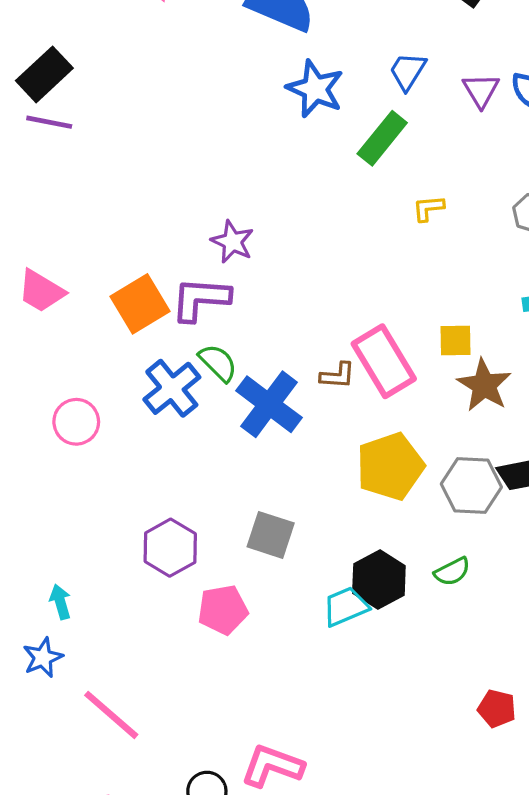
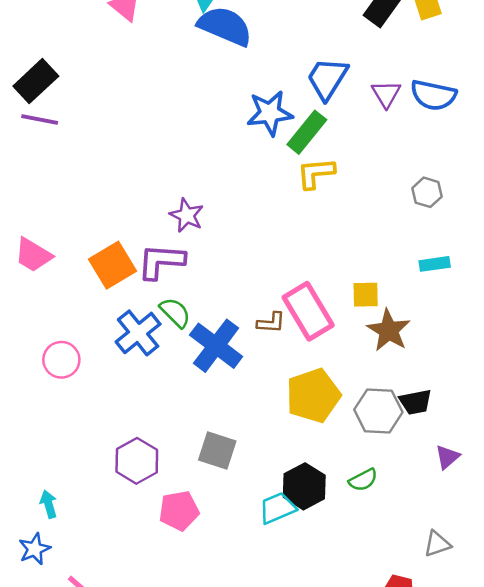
blue trapezoid: (408, 71) -> (327, 79), size x1.4
blue star: (315, 89) -> (270, 113), moved, turned -30
yellow L-shape: (428, 208) -> (316, 173), moved, size x1.5

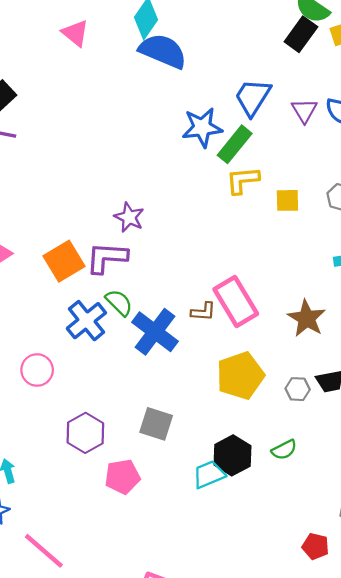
yellow square: (366, 295) -> (287, 200), moved
pink circle: (61, 360) -> (37, 370), moved
gray hexagon: (378, 411) -> (298, 389), size x0.6

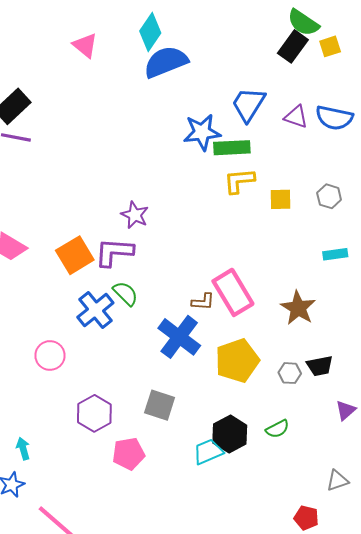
blue semicircle: (163, 51) -> (166, 62), turned -45
purple triangle: (304, 111) -> (296, 117), turned -40
green rectangle: (235, 144) -> (232, 148), turned 48
blue cross: (155, 332) -> (179, 337), moved

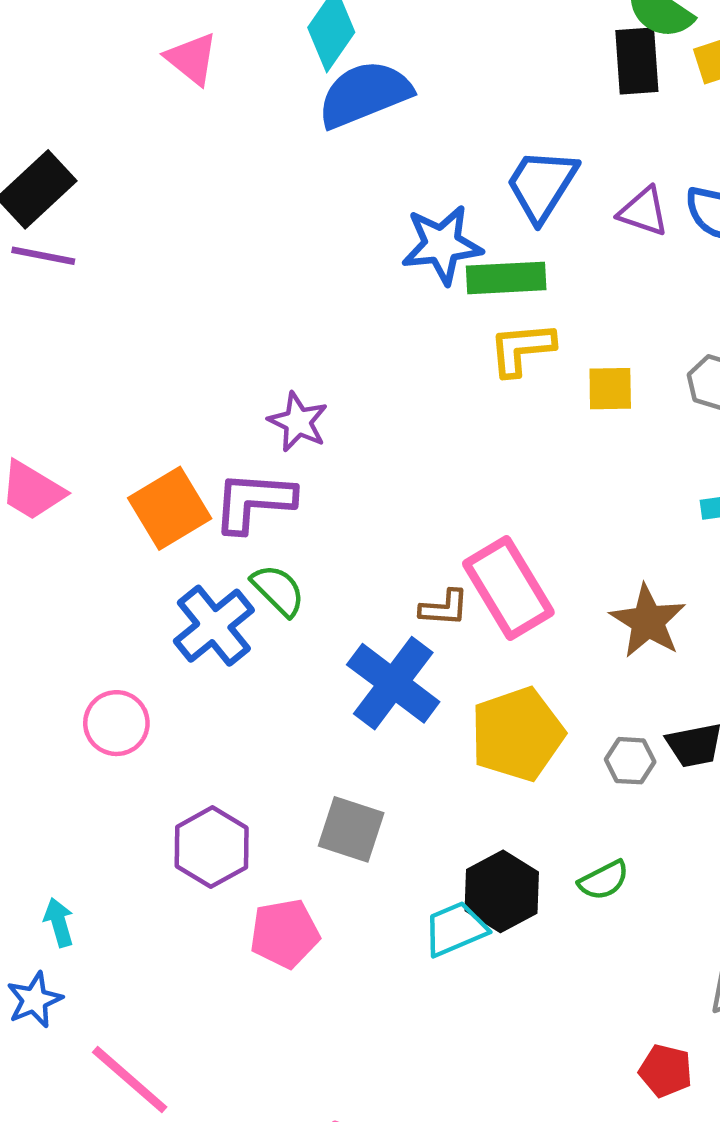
black rectangle: (293, 46) -> (637, 61), turned -40

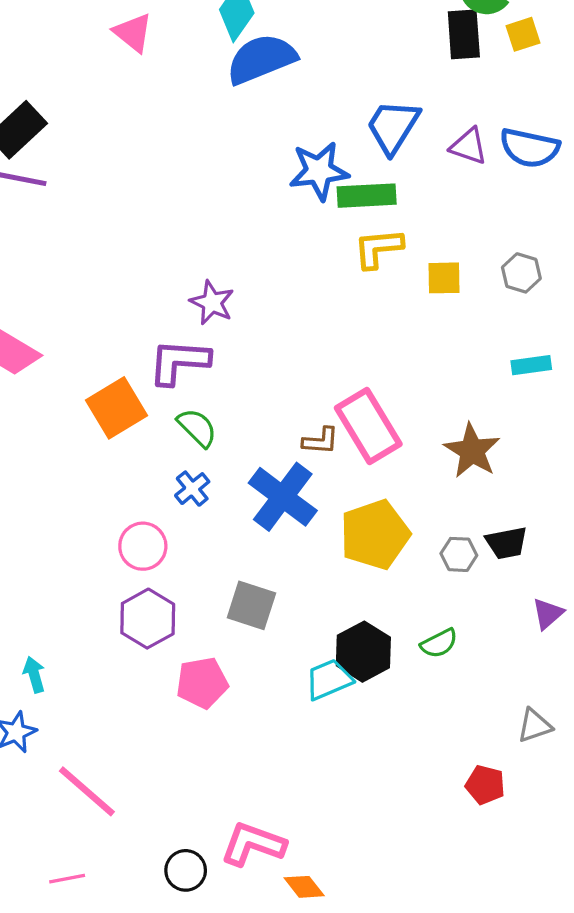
orange square: (170, 508) -> (116, 408), moved
blue cross: (214, 626) -> (192, 489), moved, size x0.6
pink circle: (116, 723) -> (143, 546), moved

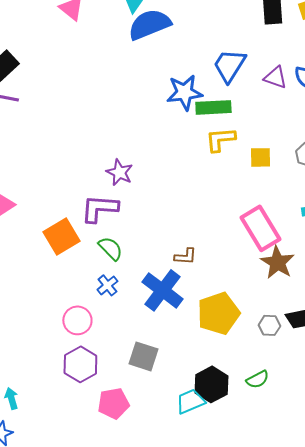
pink rectangle: (368, 426) -> (260, 228), moved

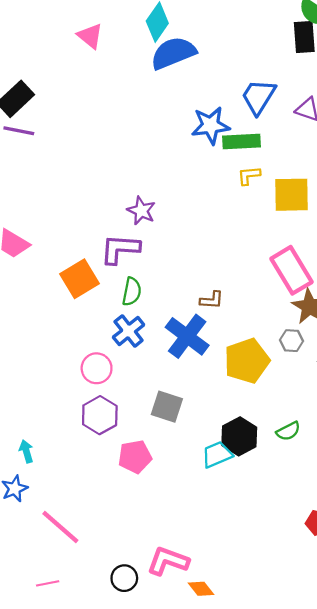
yellow L-shape: (220, 139) -> (249, 175), size x0.7
yellow square: (260, 157) -> (291, 195), size x1.6
green semicircle: (110, 248) -> (132, 292), turned 56
blue cross: (107, 285) -> (129, 331), size x1.4
gray hexagon: (269, 325) -> (291, 341), moved

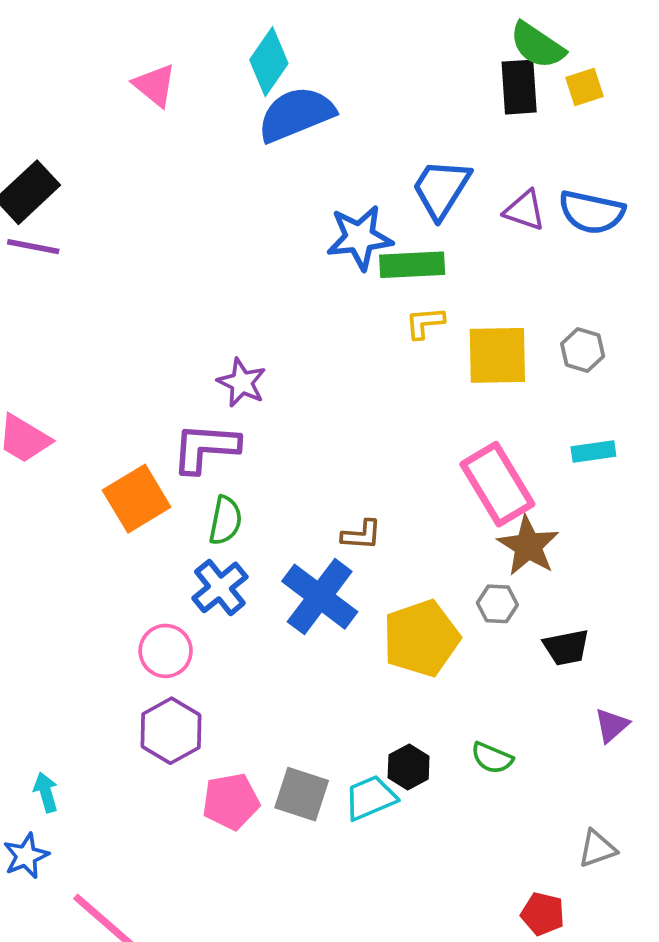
gray square: (167, 407) -> (302, 794), moved
green semicircle: (288, 431) -> (492, 758), turned 50
black hexagon: (239, 436) -> (409, 767), size x0.7

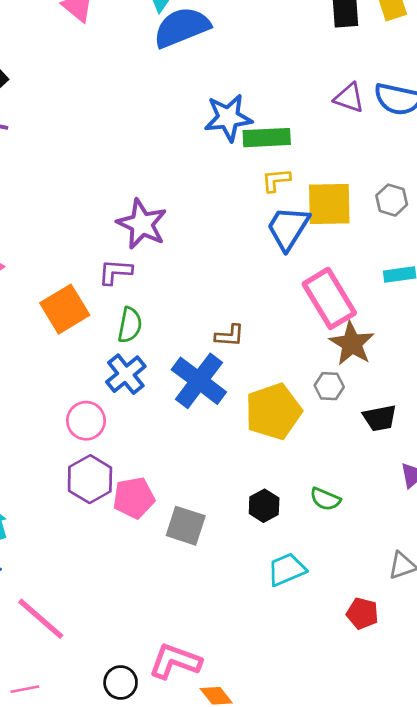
blue trapezoid: (441, 189) -> (288, 228), moved
purple star: (242, 383) -> (142, 224), size x1.4
purple L-shape: (205, 448) -> (115, 272), size x0.7
cyan trapezoid: (370, 798) -> (287, 570), moved
pink pentagon: (231, 801) -> (134, 498), moved

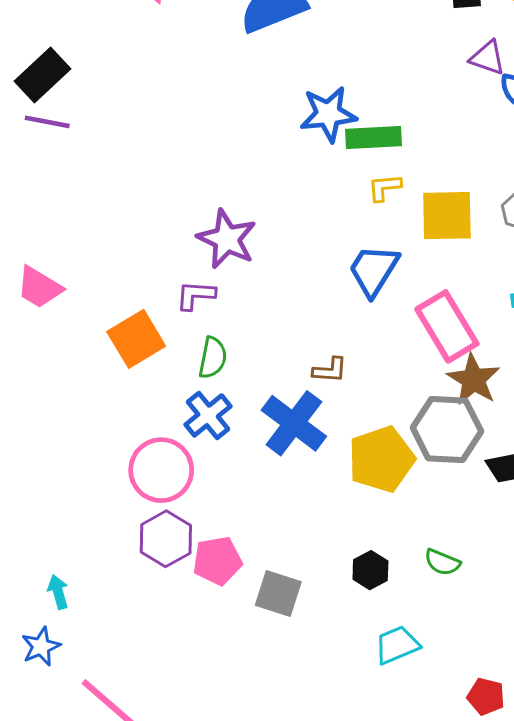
purple triangle: (349, 98) -> (488, 58), moved
blue trapezoid: (288, 228) -> (374, 270), moved
gray hexagon: (329, 386) -> (447, 430), size x2.0
pink circle: (86, 421) -> (161, 470), size x1.4

